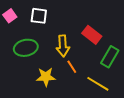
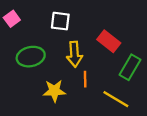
white square: (39, 16) -> (60, 21), moved
orange line: (72, 67) -> (85, 79), turned 32

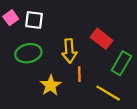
white square: (60, 21) -> (34, 20), moved
yellow star: (54, 91) -> (51, 85), turned -30

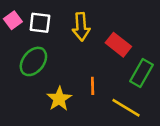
yellow arrow: (69, 51) -> (81, 27), moved
green ellipse: (28, 53) -> (33, 61), turned -40

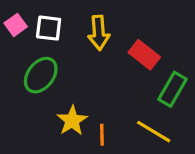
orange line: (93, 86) -> (102, 135), moved

